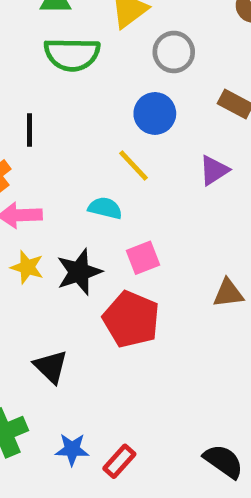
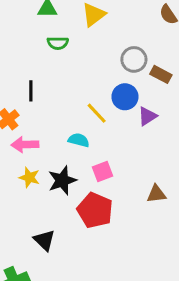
gray circle: (174, 52) -> (134, 59), moved
green semicircle: (72, 54) -> (58, 43), size x0.6
blue circle: (155, 113) -> (125, 97), moved

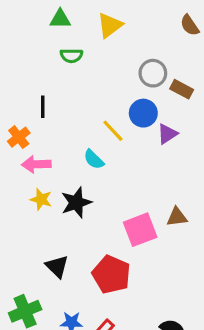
cyan semicircle: (79, 140) -> (94, 159), turned -150
pink square: (103, 171) -> (140, 230), moved, size x1.5
red pentagon: (95, 210) -> (111, 274), moved

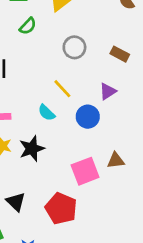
green semicircle: (71, 56) -> (28, 26), turned -48
gray circle: (153, 73) -> (74, 47), moved
blue circle: (143, 113) -> (88, 117), moved

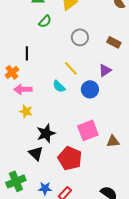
black star: (32, 149) -> (46, 133), moved
brown triangle: (116, 161) -> (113, 141), moved

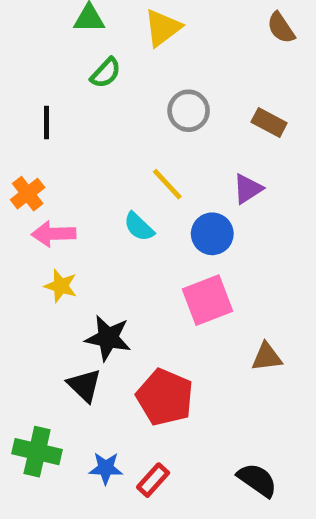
black line: (27, 53) -> (47, 123), moved
pink square: (88, 130) -> (208, 300), moved
black star: (46, 133) -> (108, 338), turned 30
green cross: (16, 181) -> (37, 452), turned 36

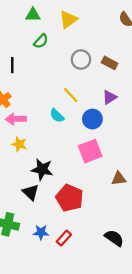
brown rectangle: (269, 123) -> (110, 63), moved

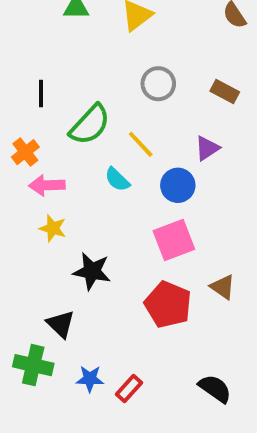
green semicircle: (41, 41) -> (90, 125), moved, size x1.6
brown rectangle: (110, 63) -> (225, 92), moved
brown triangle: (119, 179) -> (223, 287), turned 42
black triangle: (31, 192) -> (61, 324), moved
red pentagon: (70, 198) -> (168, 305), moved

